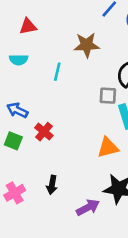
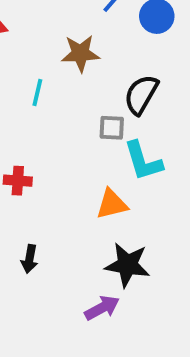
red cross: (44, 132) -> (18, 181), turned -36
purple arrow: (88, 207) -> (102, 308), moved

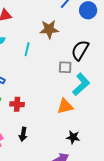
cyan L-shape: (143, 161) -> (81, 84), turned -115
red cross: (18, 181) -> (17, 104), moved
black star: (127, 265) -> (73, 137), size x0.6

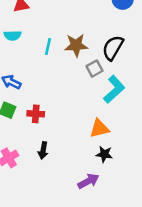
brown star: (49, 29) -> (76, 45), moved
gray square: (65, 67) -> (95, 69), turned -32
orange triangle: (65, 106) -> (99, 128), moved

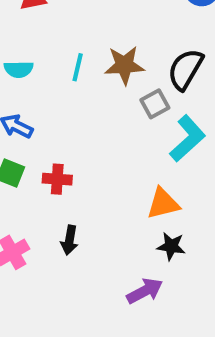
cyan semicircle: (12, 35) -> (19, 69), moved

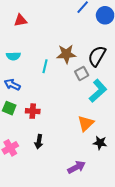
cyan line: (78, 67) -> (45, 66), moved
orange triangle: (163, 204) -> (86, 123), turned -30
black star: (171, 246) -> (100, 143), moved

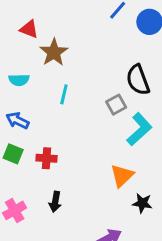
red triangle: (20, 20) -> (29, 29), turned 32
brown star: (66, 54) -> (54, 52), moved, turned -30
black semicircle: (97, 56) -> (138, 80), turned -50

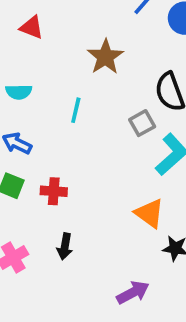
brown star: (54, 52) -> (105, 57), moved
orange triangle: (122, 176) -> (150, 213), turned -40

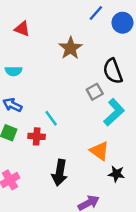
cyan line: (76, 110) -> (51, 118), moved, turned -49
black arrow: (65, 246) -> (60, 173), moved, size x1.5

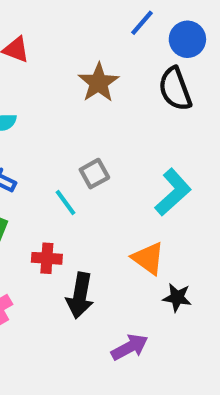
black semicircle: (113, 71) -> (175, 89), moved
gray square: (95, 92) -> (94, 174), moved
red cross: (37, 136) -> (47, 258), moved

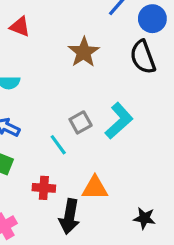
cyan L-shape: (173, 192) -> (119, 121), moved
orange triangle: (148, 258) -> (95, 188), moved, turned -36

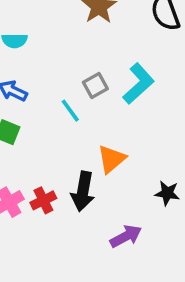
red cross: (44, 188) -> (43, 200), moved, turned -30
orange triangle: (95, 188) -> (112, 159), turned -40

